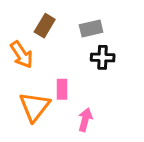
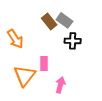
brown rectangle: (45, 26) -> (49, 21), moved, turned -70
gray rectangle: (91, 28) -> (64, 20), turned 49

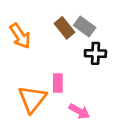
orange arrow: (15, 39) -> (20, 36), moved
pink arrow: (60, 85) -> (79, 111), turned 105

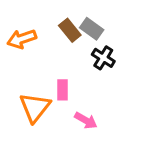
orange arrow: (20, 36) -> (22, 39), turned 105
black cross: (95, 53) -> (103, 58), turned 30

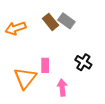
black cross: (103, 58) -> (83, 62), moved
pink arrow: (86, 120) -> (62, 88), turned -126

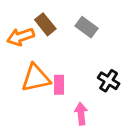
brown rectangle: (51, 22) -> (45, 24), moved
orange triangle: (25, 78) -> (36, 78), moved, turned 40

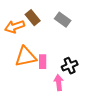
black cross: (109, 81) -> (70, 66), moved, turned 35

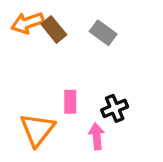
orange arrow: (15, 27) -> (27, 23), moved
orange triangle: (26, 57) -> (37, 130), moved, turned -40

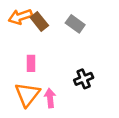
pink rectangle: (70, 102) -> (31, 63), moved
pink arrow: (97, 136) -> (50, 98), moved

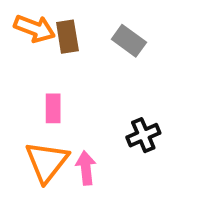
orange arrow: (20, 17) -> (35, 28), turned -140
brown rectangle: (39, 22) -> (67, 37), turned 30

